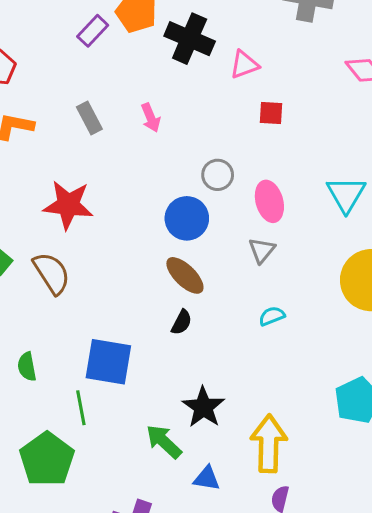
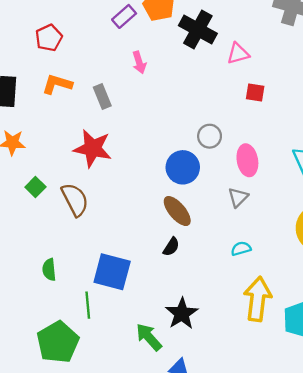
gray rectangle: (89, 118) -> (102, 96), moved
pink arrow: (151, 118) -> (139, 62), moved
yellow arrow: (269, 444) -> (257, 299), moved

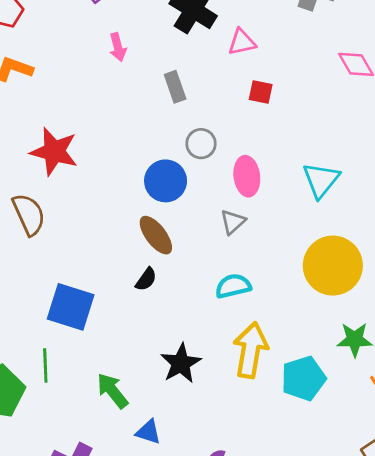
gray rectangle: (102, 96) -> (175, 87), moved
cyan semicircle: (241, 249) -> (233, 286), size x1.4
green line: (88, 305) -> (45, 365), moved
black star: (182, 314) -> (181, 363), moved

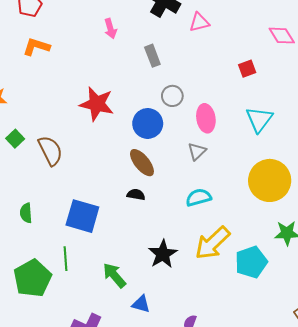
red square: (261, 92) -> (247, 69), moved, turned -30
red star: (54, 152) -> (97, 104), moved
black semicircle: (146, 279) -> (136, 195), turned -114
yellow arrow: (251, 350) -> (213, 243), turned -141

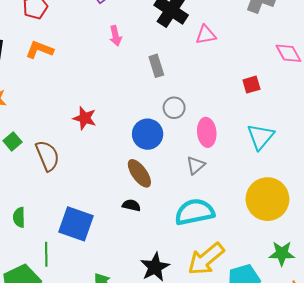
red star: (97, 104) -> (85, 118), moved, size x0.7
cyan semicircle: (199, 197) -> (195, 212), size x1.5
green line: (66, 259) -> (46, 254), moved

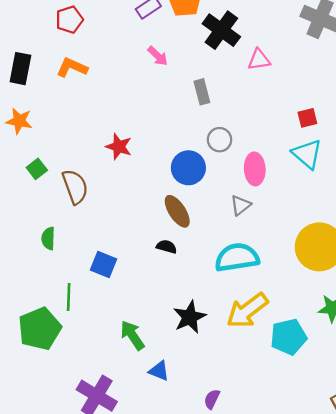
pink arrow: (116, 36) -> (158, 56), turned -36
cyan triangle: (261, 137) -> (307, 154), moved, turned -32
green semicircle: (19, 217) -> (48, 238), moved
blue square: (76, 224) -> (104, 264), size x0.7

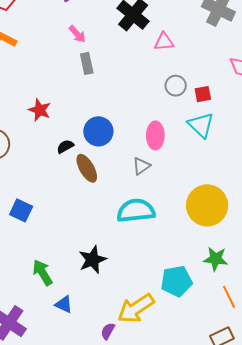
gray rectangle: (202, 92) -> (87, 63), moved
gray circle: (220, 140) -> (176, 86), moved
black semicircle: (167, 247) -> (65, 146), moved, turned -48
yellow arrow: (247, 311) -> (136, 308), moved

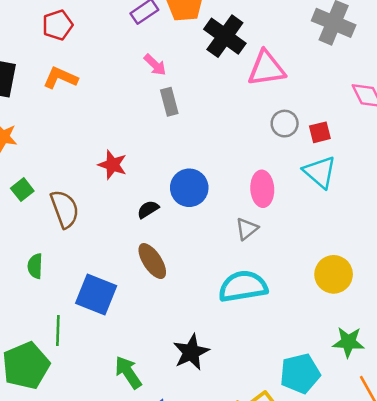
pink triangle: (164, 42) -> (266, 68), size x1.5
brown ellipse: (87, 168) -> (152, 261), moved
yellow circle: (207, 205) -> (334, 274), size x0.7
blue square: (21, 210) -> (96, 295), size x1.4

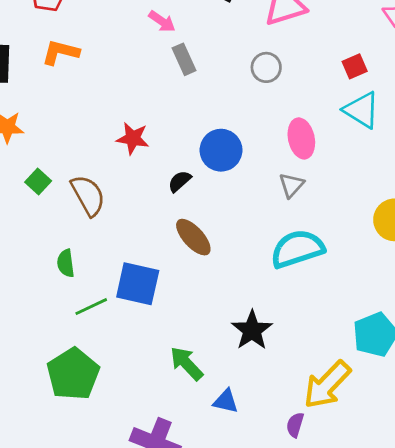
gray circle: (285, 124) -> (266, 67), moved
green line: (58, 330) -> (91, 307), moved, turned 72

